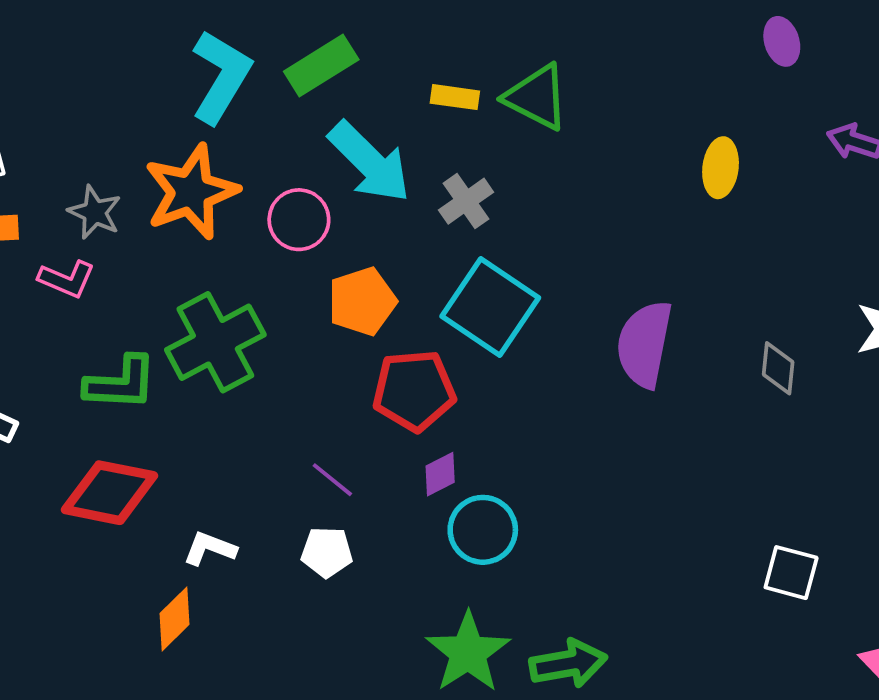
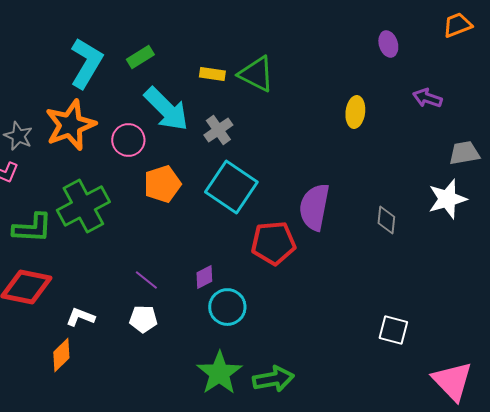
green rectangle: (321, 66) -> (140, 57), size x0.7
red pentagon: (414, 391) -> (273, 243), moved

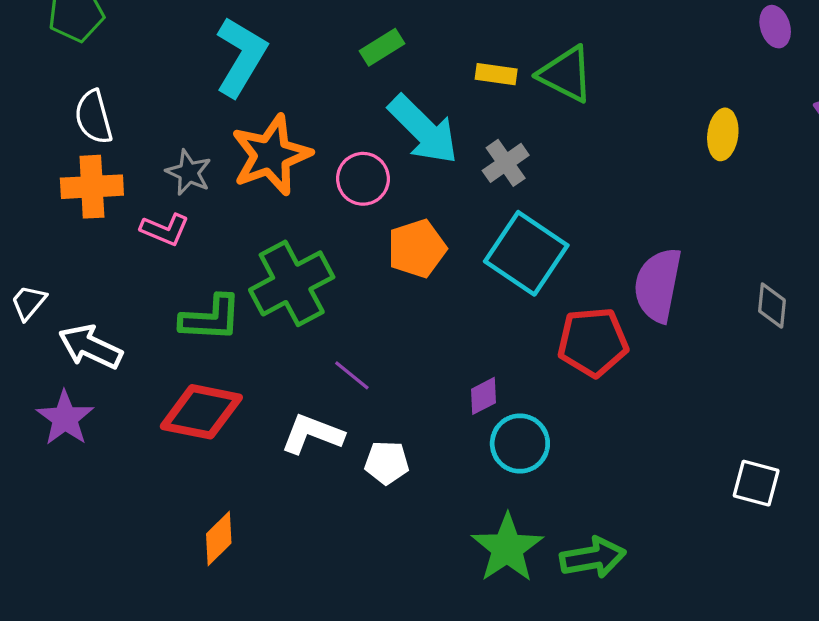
cyan L-shape: (86, 63) -> (241, 57), moved
purple line: (146, 280) -> (352, 375), moved
white L-shape: (80, 317) -> (312, 434), moved, size x1.4
white square: (393, 330) -> (756, 483), moved
orange diamond: (61, 355) -> (219, 539), moved

